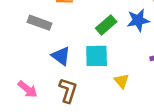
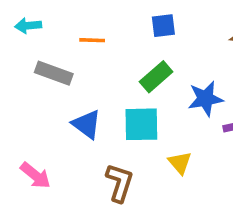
blue star: (138, 20) -> (205, 99), moved
brown L-shape: (68, 90) -> (120, 183), moved

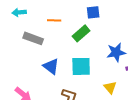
green rectangle: (156, 77) -> (81, 33), moved
yellow triangle: (180, 163) -> (110, 87), moved

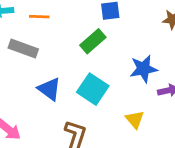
orange line: (54, 20) -> (39, 17), moved
cyan square: (81, 66) -> (93, 89), turned 35

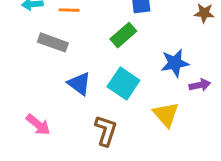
yellow triangle: (135, 119) -> (166, 114), size x1.4

